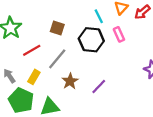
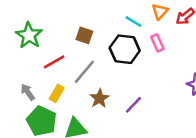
cyan line: (99, 16) -> (133, 22), turned -32

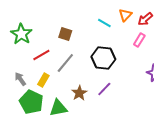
pink rectangle: (157, 43) -> (139, 40), moved, turned 56
black hexagon: (125, 49) -> (103, 58), moved
brown star: (99, 98) -> (79, 93), moved

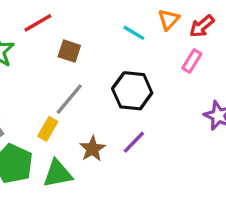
red line: (41, 55) -> (38, 23), moved
yellow rectangle: (43, 80) -> (48, 129), moved

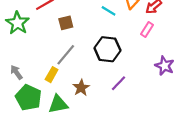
brown square: (69, 51) -> (66, 23), turned -32
purple line: (134, 142) -> (118, 83), moved

